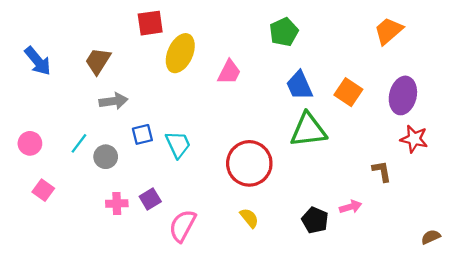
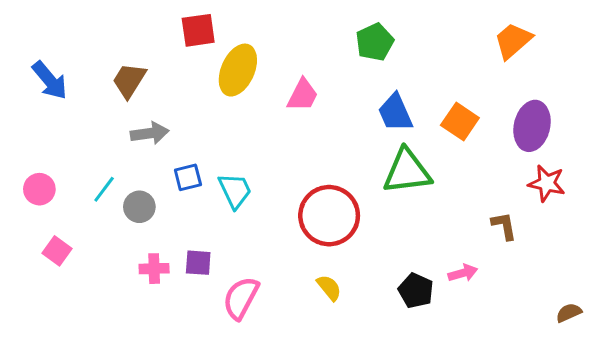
purple square: (150, 199) -> (198, 263), turned 35

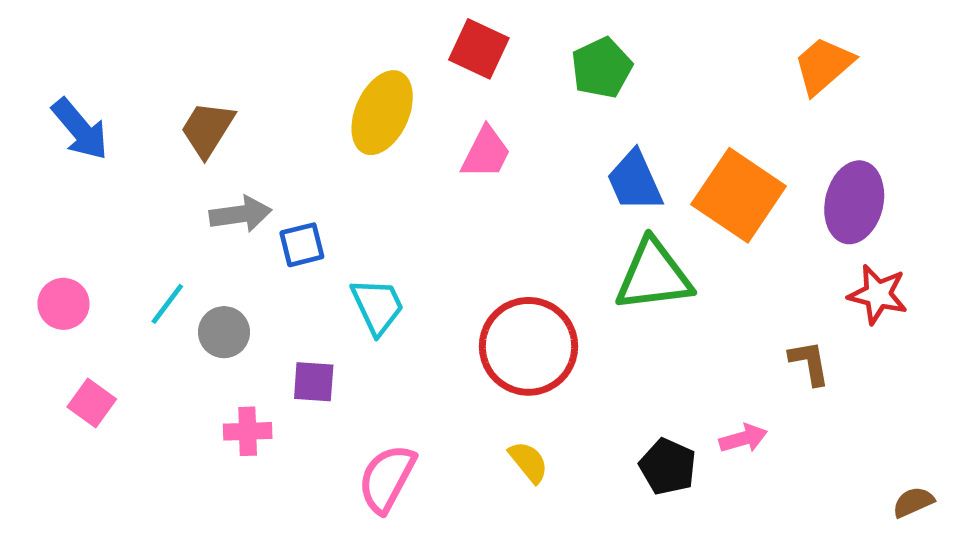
red square: (198, 30) -> (479, 49), moved, turned 33
orange square: (460, 121) -> (739, 195), size x1.5
blue square: (188, 177) -> (302, 245), moved
purple square: (198, 263) -> (314, 382), moved

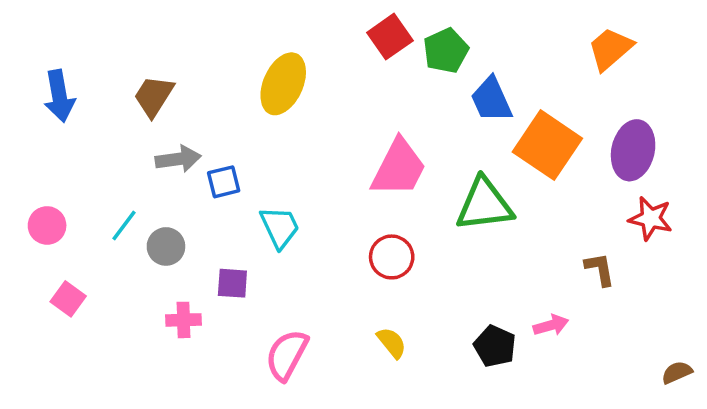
red square: (479, 49) -> (390, 37), moved, turned 30
blue arrow: (80, 129) -> (59, 96), turned 30
pink trapezoid: (486, 153) -> (399, 168), moved, size x1.5
blue trapezoid: (635, 181) -> (491, 100), moved
red circle: (528, 346) -> (392, 257), size x0.6

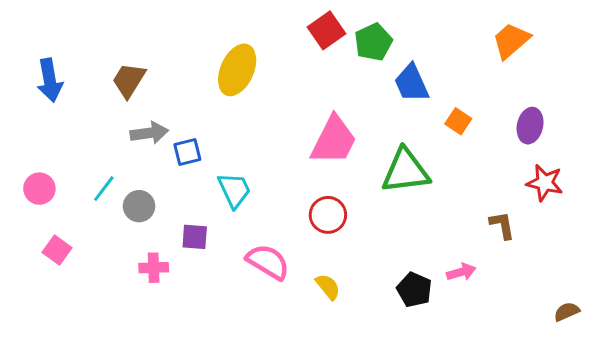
orange square: (547, 145) -> (458, 121), size x0.5
purple ellipse: (633, 150) -> (530, 126), size x0.7
pink semicircle: (287, 355) -> (268, 262), moved, turned 93

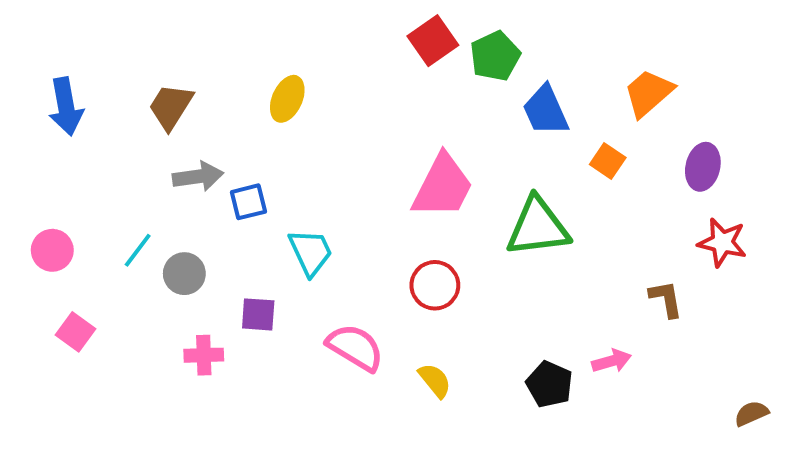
orange trapezoid: (511, 41) -> (648, 93), moved
yellow ellipse: (237, 70) -> (287, 99), moved, size x0.7

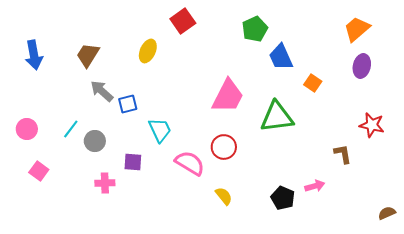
red square: (433, 41) -> (183, 21), moved
orange trapezoid: (648, 93) -> (357, 29), moved
purple ellipse: (703, 167) -> (362, 66), moved
gray arrow: (198, 177) -> (102, 91), turned -130
pink semicircle: (355, 347) -> (190, 163), moved

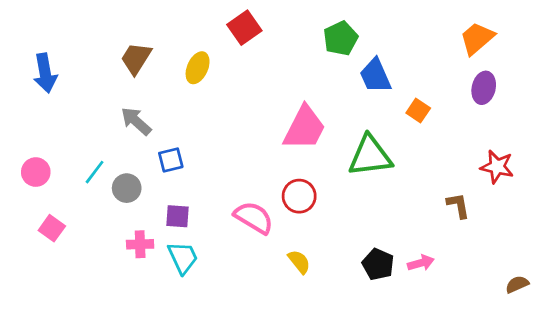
brown trapezoid: (88, 55) -> (136, 58), moved
blue square: (128, 104) -> (171, 160), moved
cyan trapezoid: (160, 130) -> (183, 258), moved
pink arrow: (315, 186) -> (421, 263), moved

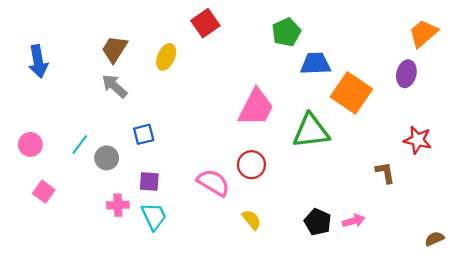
orange trapezoid: (477, 38) -> (423, 33), moved
blue trapezoid: (375, 76) -> (315, 64), turned 112
orange square: (418, 111) -> (351, 93), size x2.0
gray arrow: (136, 121) -> (115, 86), moved

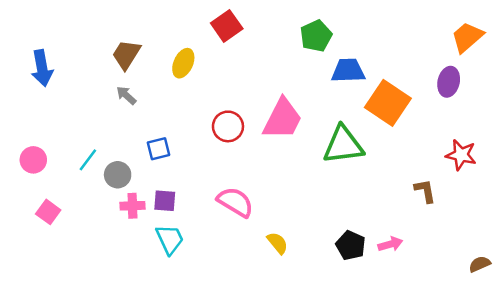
gray arrow: (115, 86) -> (126, 95), size x0.7
red circle: (251, 165) -> (228, 126), moved
pink cross: (118, 205) -> (132, 206), moved

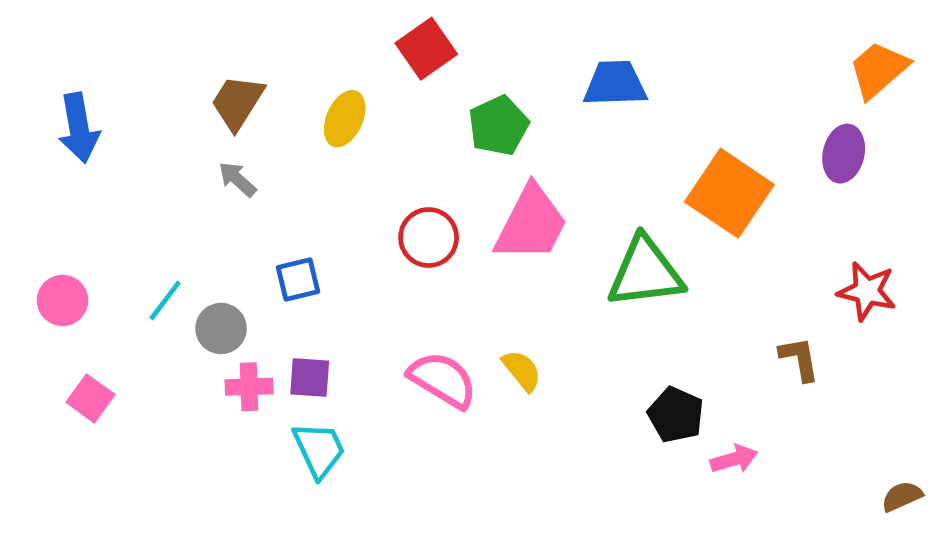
green pentagon: (316, 36) -> (499, 126), moved
blue trapezoid: (348, 71) -> (615, 84), moved
yellow semicircle: (278, 243) -> (522, 370), moved
black pentagon: (351, 245) -> (676, 415), moved

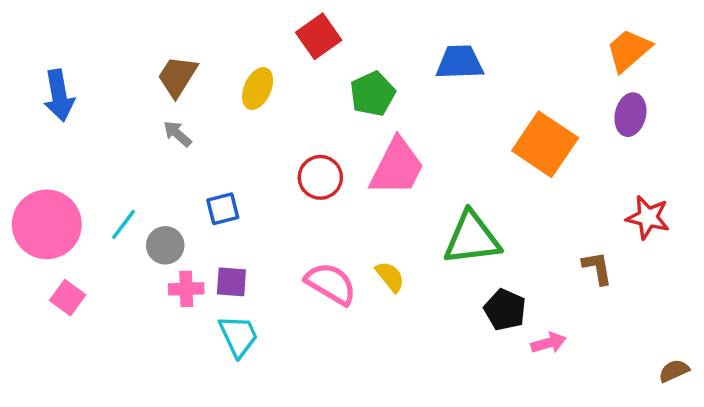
orange trapezoid: (879, 70) -> (629, 50), moved
green triangle: (645, 272) -> (472, 238), moved
pink circle: (62, 300) -> (47, 224), size x1.8

